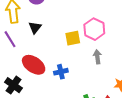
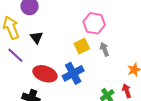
yellow square: (73, 38) -> (82, 46), moved
blue cross: (61, 72) -> (73, 73), size x1.5

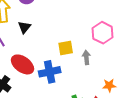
pink hexagon: (94, 23) -> (103, 33), moved

